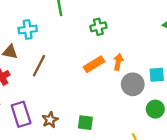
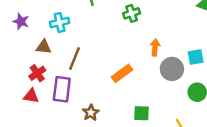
orange rectangle: (94, 64) -> (122, 73), moved
purple rectangle: (21, 114) -> (62, 89), moved, turned 30
green square: (85, 123) -> (142, 113), moved

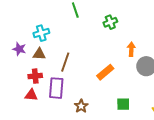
purple star: (21, 22) -> (19, 49), moved
cyan cross: (60, 23) -> (41, 33), moved
red cross: (37, 73) -> (35, 76), turned 32

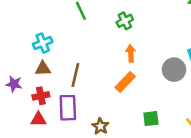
purple star: (19, 49) -> (14, 84), moved
orange arrow: (131, 49) -> (131, 53), moved

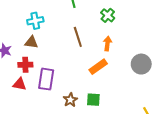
green cross: (125, 21) -> (108, 15), turned -32
brown line: (75, 75) -> (78, 37), moved, turned -42
green square: (151, 119) -> (93, 100), moved

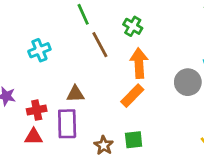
brown line: (78, 37) -> (100, 45), moved
brown triangle: (31, 42) -> (75, 94), moved
orange arrow: (107, 44) -> (139, 63), size x1.5

